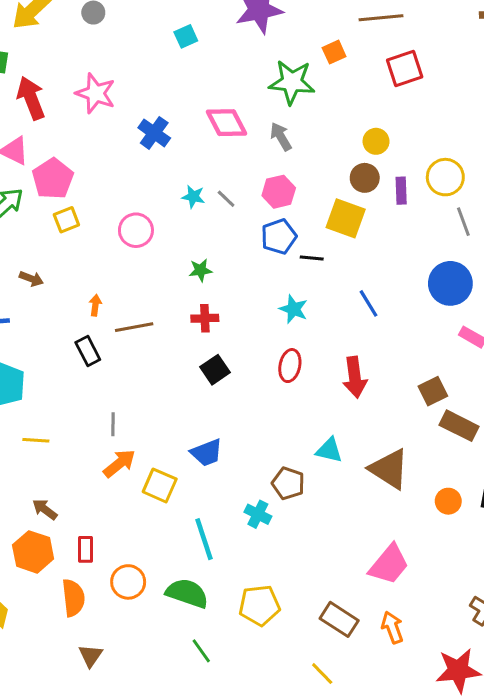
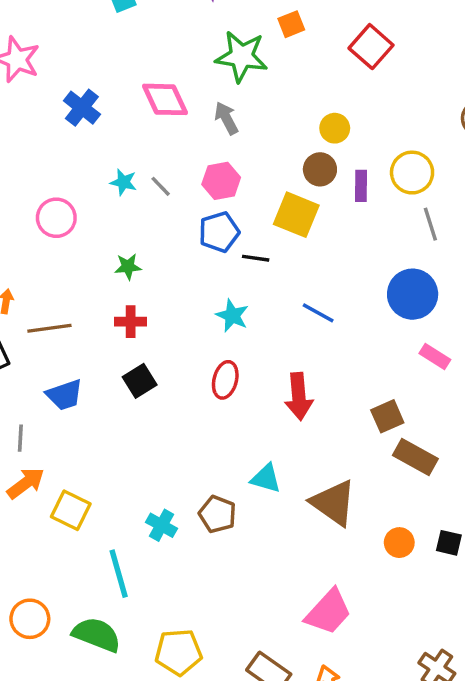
red square: (405, 69) -> (371, 47), turned -33
blue line: (368, 303) -> (318, 313), turned -32
blue trapezoid: (207, 453) -> (64, 395), moved
cyan cross: (258, 514) -> (162, 525), moved

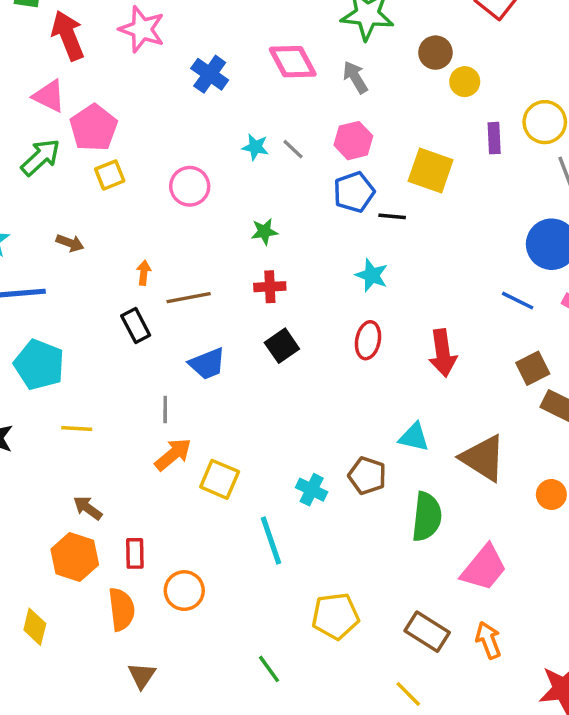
brown circle: (320, 169) -> (435, 53), moved
blue line: (318, 313) -> (518, 301), moved
green semicircle: (97, 635) -> (427, 517), moved, turned 78

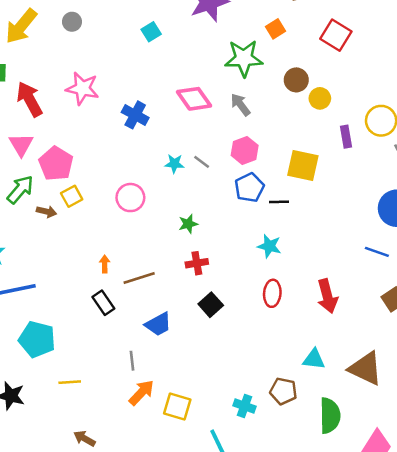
pink triangle: (49, 96) -> (21, 145), turned 40
brown arrow: (70, 243) -> (47, 212), moved

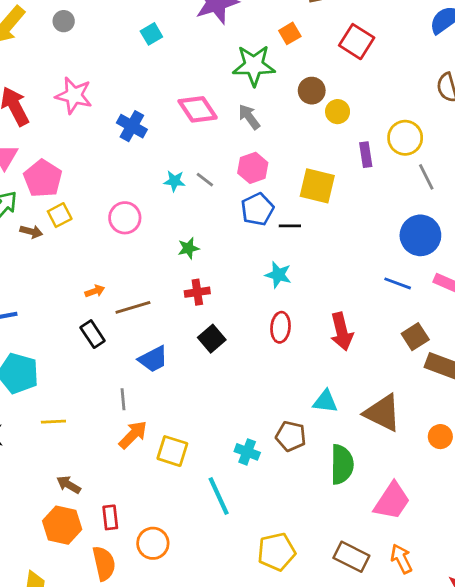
orange arrow: (105, 264) -> (95, 291), turned 70

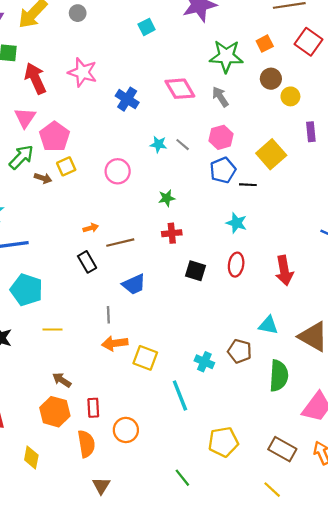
orange square: (290, 33) -> (265, 44), moved
yellow square: (317, 186) -> (271, 154), turned 32
black square: (212, 339) -> (195, 271), moved, turned -35
orange arrow: (133, 435) -> (115, 343), turned -145

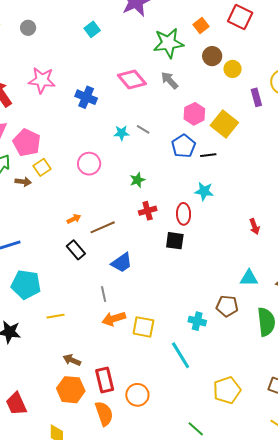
pink hexagon: (221, 137) -> (194, 114), moved
red ellipse: (236, 265) -> (184, 214), moved
red arrow: (284, 271) -> (255, 226), size x0.6
red rectangle: (93, 408) -> (105, 380), size x1.4

